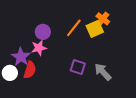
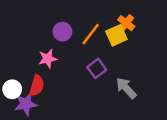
purple circle: (43, 32) -> (62, 32), moved
purple star: (21, 57) -> (26, 104), moved, turned 30
purple square: (78, 67) -> (97, 68), moved, turned 35

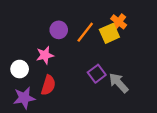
purple square: (97, 68) -> (97, 74), moved
red semicircle: (37, 86) -> (48, 85), moved
white circle: (12, 89) -> (20, 69), moved

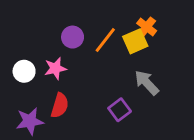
white circle: (20, 69) -> (24, 71), moved
purple square: (97, 74) -> (120, 110), moved
gray arrow: (119, 83) -> (147, 83), moved

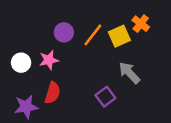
orange cross: (147, 27) -> (141, 24), moved

